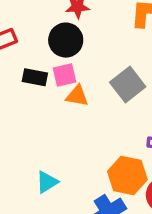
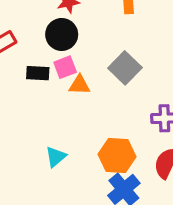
orange hexagon: (127, 176) -> (117, 156), moved
cyan triangle: (47, 182) -> (56, 157), moved

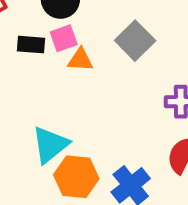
orange hexagon: (117, 156) -> (76, 177), moved
cyan triangle: (56, 157) -> (50, 145), size x1.5

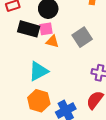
black rectangle: (31, 45) -> (29, 29), size x1.5
cyan triangle: (50, 145) -> (38, 71), moved

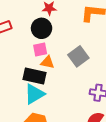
black rectangle: (29, 29) -> (35, 76), moved

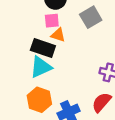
gray square: (78, 56) -> (91, 17), moved

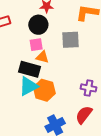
gray square: (91, 17) -> (70, 40), turned 30
orange hexagon: (39, 100) -> (44, 90), moved

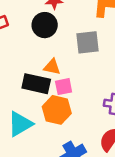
pink square: (36, 45) -> (64, 87), moved
cyan triangle: (28, 86) -> (20, 124), moved

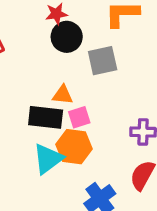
black circle: (45, 25) -> (67, 37), moved
cyan triangle: (20, 124) -> (48, 159), moved

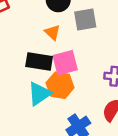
orange triangle: (63, 95) -> (52, 32), moved, turned 35
pink square: (79, 117) -> (65, 63), size x1.5

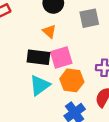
gray square: (85, 20) -> (89, 18), moved
orange hexagon: (60, 85) -> (72, 80), moved

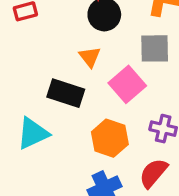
pink square: (61, 57) -> (127, 84), moved, turned -35
cyan triangle: (40, 85) -> (33, 133), moved

